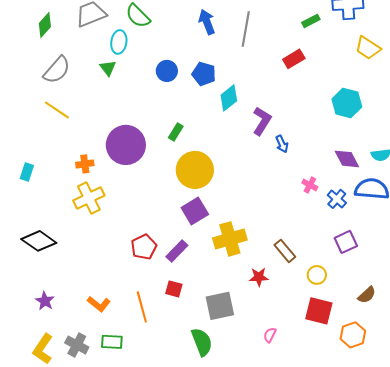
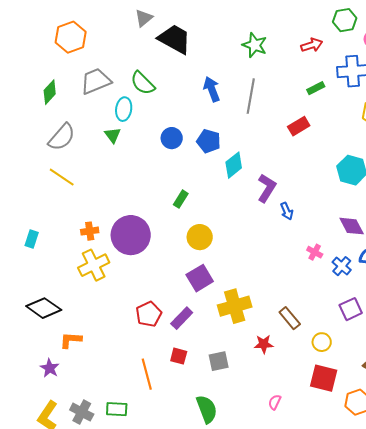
purple circle: (126, 145) -> (131, 235), moved
yellow circle: (195, 170) -> (200, 237), size x0.7
orange L-shape: (99, 304) -> (71, 340), moved, turned 145
gray square: (220, 306) -> (219, 361), moved, size x0.7

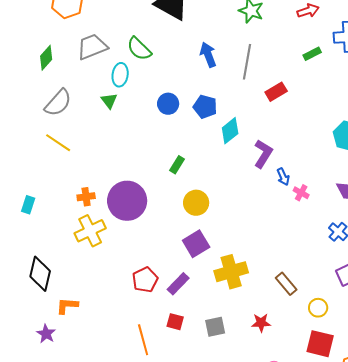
red rectangle: (299, 126) -> (276, 92), moved
pink cross: (315, 252) -> (301, 193), moved
black diamond: (44, 308) -> (40, 274), turned 68
red star: (264, 344) -> (261, 323), moved

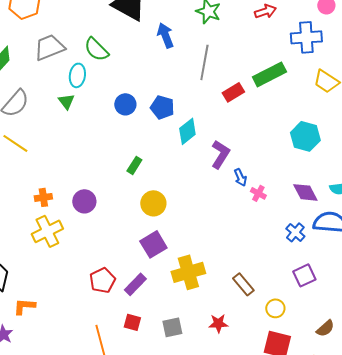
green rectangle: (312, 54) -> (269, 74), moved, size x1.8
blue arrow: (208, 55) -> (165, 35), moved
purple circle: (127, 201) -> (84, 201), size x0.6

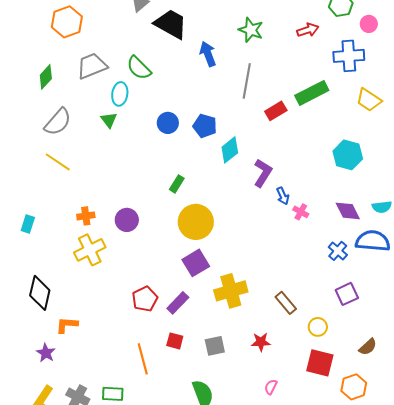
yellow circle: (153, 203) -> (196, 222), size x1.4

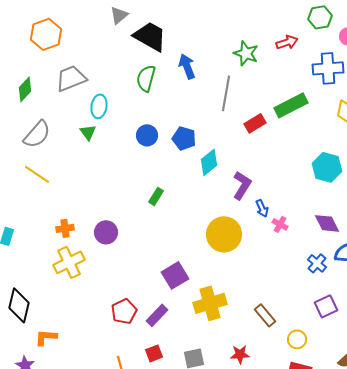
green star: (251, 30) -> (246, 53), moved
green semicircle: (139, 68) -> (146, 78), moved, turned 60
yellow circle: (196, 222) -> (224, 234), moved
red square: (175, 341) -> (154, 353), turned -36

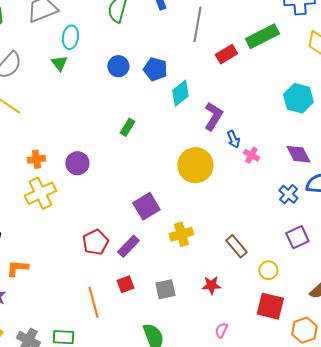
yellow cross: (210, 303) -> (181, 234), size x0.7

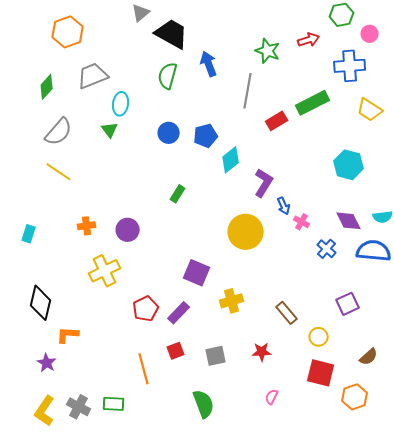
blue pentagon: (155, 69) -> (206, 136), turned -30
yellow cross: (40, 193) -> (105, 271), moved
blue cross: (288, 194) -> (327, 249), moved
purple square: (146, 206) -> (197, 273), turned -36

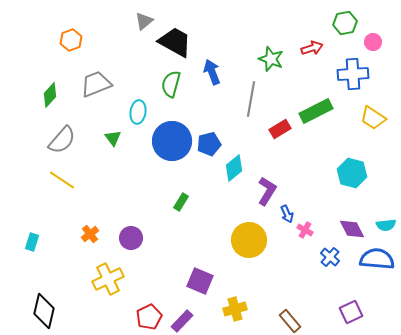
orange hexagon: (68, 32) -> (71, 40), size x0.7
cyan ellipse: (121, 104) -> (138, 112), moved
blue circle: (169, 133) -> (172, 141), size x1.8
orange cross: (87, 226) -> (90, 234), turned -30

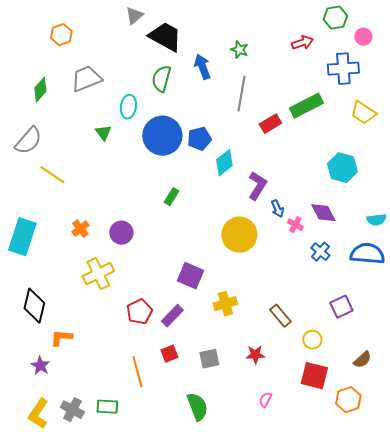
green star: (271, 59) -> (239, 50), moved, size x0.7
gray semicircle: (62, 140) -> (28, 141), moved
purple diamond: (352, 229) -> (323, 213), moved
cyan rectangle: (32, 242) -> (22, 237), size x2.0

